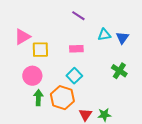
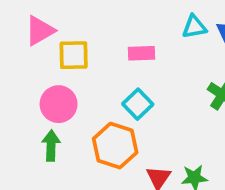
green arrow: (38, 98) -> (51, 146), moved

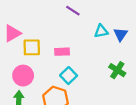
pink rectangle: (142, 53) -> (62, 52), moved

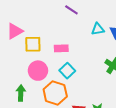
pink circle: (23, 76) -> (38, 71), moved

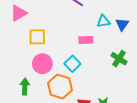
pink triangle: (15, 31) -> (19, 13), moved
pink rectangle: (61, 48) -> (86, 40), moved

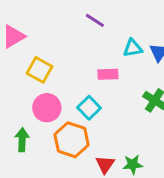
yellow square: (37, 37) -> (40, 70), turned 30

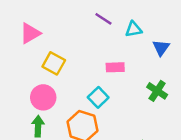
cyan triangle: (133, 48) -> (134, 29), moved
pink circle: (47, 108) -> (43, 97), moved

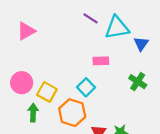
cyan triangle: (134, 29) -> (117, 28), size x1.6
yellow square: (54, 63) -> (47, 92), moved
pink circle: (43, 97) -> (22, 83), moved

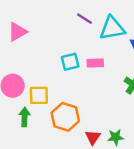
cyan square: (86, 87) -> (70, 62), moved, turned 30
yellow square: (47, 92) -> (39, 95), turned -30

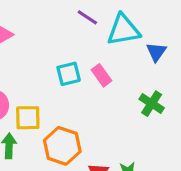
pink rectangle: (95, 63) -> (101, 75), turned 56

